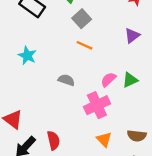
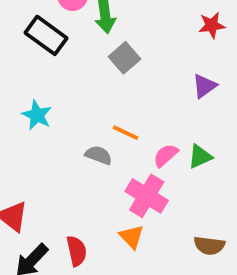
orange line: (84, 45) -> (125, 133), moved
pink cross: (97, 105) -> (147, 196), turned -35
orange triangle: (104, 139) -> (132, 237), moved

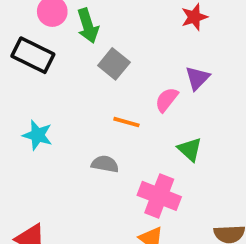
orange line: (125, 133) -> (126, 122), moved
pink semicircle: (166, 155) -> (167, 100), moved
green triangle: (200, 157) -> (190, 149), moved, turned -44

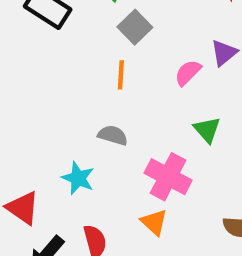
orange line: (126, 122) -> (121, 75), moved, turned 72
cyan star: (38, 135) -> (78, 178), moved

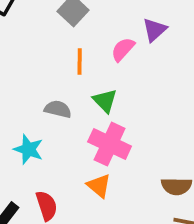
orange line: (121, 75) -> (80, 62), moved
green triangle: (207, 130) -> (105, 101), moved

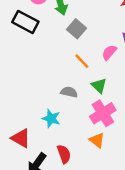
orange line: (80, 62) -> (82, 61), turned -42
pink cross: (110, 144) -> (103, 113), turned 35

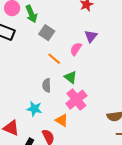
gray semicircle: (69, 92) -> (47, 85), turned -96
orange triangle: (97, 140) -> (62, 120), moved

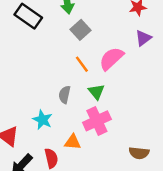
purple triangle: (91, 36) -> (143, 38), moved
pink semicircle: (76, 49) -> (111, 59), size x1.5
orange triangle: (62, 120) -> (73, 142), turned -40

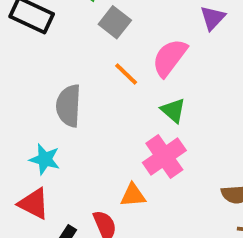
green triangle: (96, 92) -> (173, 110), moved
gray semicircle: (65, 95) -> (69, 106), moved, size x1.5
cyan star: (43, 120) -> (45, 159), moved

